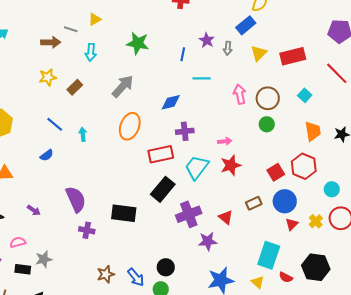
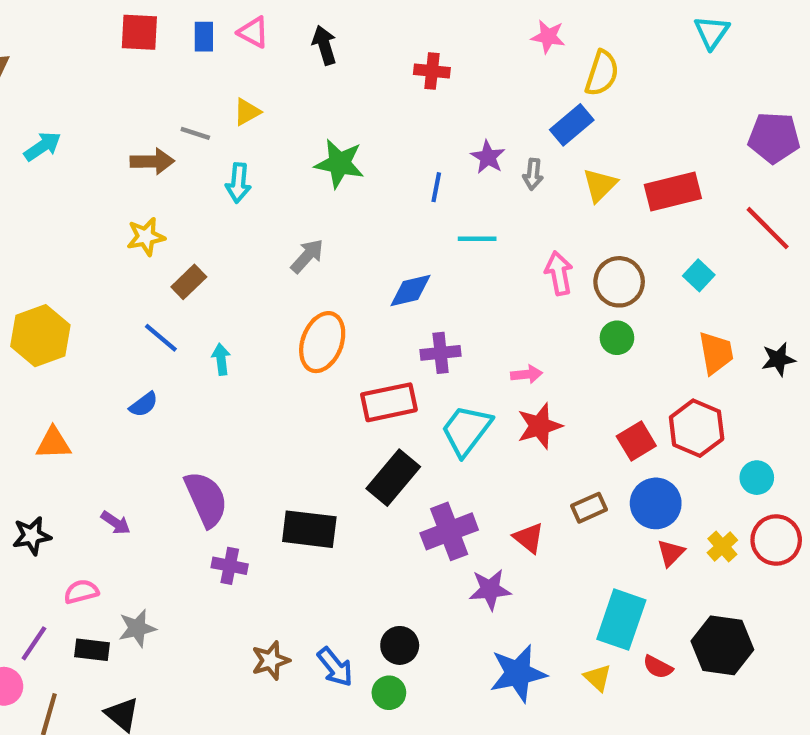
gray arrow: (123, 86) -> (307, 256), size x0.7
brown rectangle: (75, 87) -> (189, 282), moved

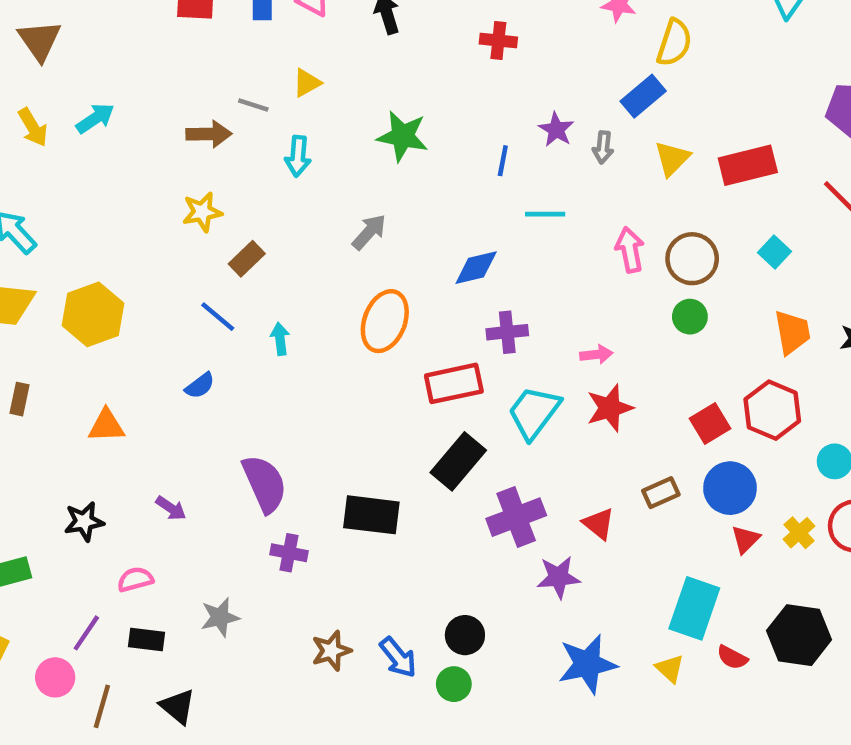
gray star: (137, 628) -> (220, 617), moved

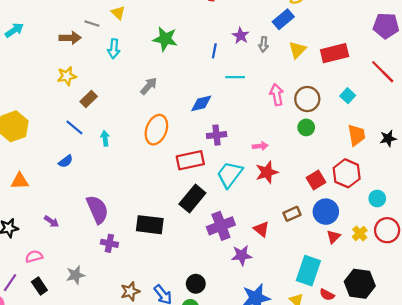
yellow triangle: (307, 83) -> (118, 13), turned -48
black rectangle: (146, 640) -> (39, 286), turned 49

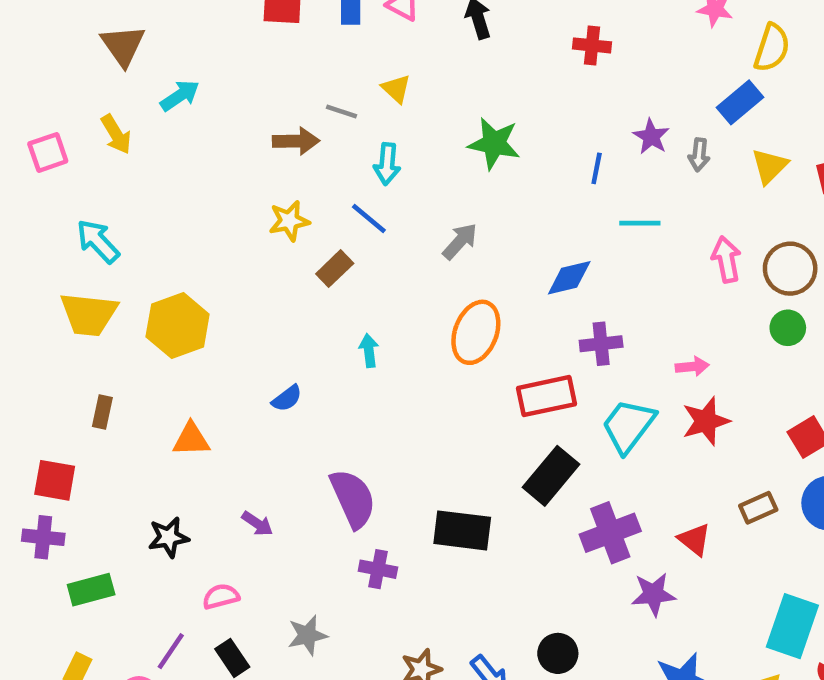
cyan arrow: (14, 30) -> (180, 96), moved
blue line: (74, 127) -> (369, 219), moved

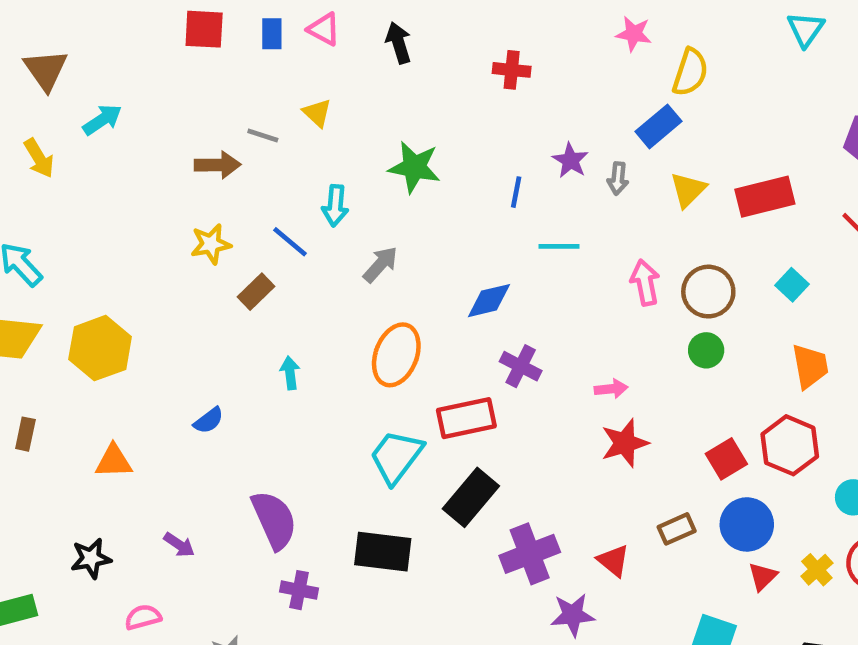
cyan arrow: (387, 164) -> (335, 206), moved
purple cross: (601, 344) -> (521, 366), turned 33
cyan trapezoid: (628, 426) -> (396, 457), moved

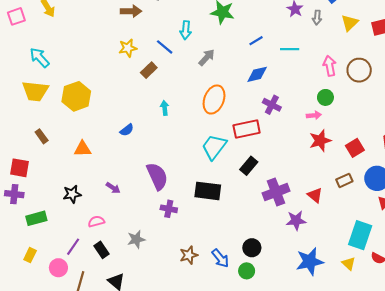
blue line: (516, 192) -> (256, 41), moved, turned 48
green circle: (706, 350) -> (325, 97), moved
brown rectangle: (25, 434) -> (42, 136), turned -48
red square: (726, 459) -> (355, 148), moved
black rectangle: (471, 497) -> (249, 166), size x0.7

